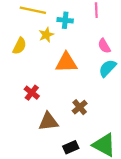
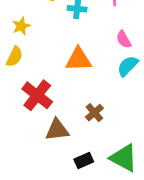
yellow star: (46, 35) -> (21, 26), moved
yellow semicircle: (20, 46) -> (15, 57), moved
red cross: (32, 93) -> (37, 95), size x1.6

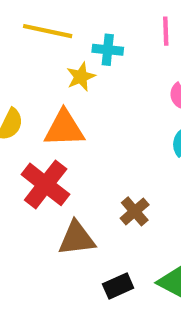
yellow star: (21, 26) -> (81, 77), moved
orange triangle: (78, 59) -> (64, 129), moved

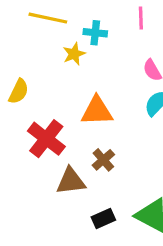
orange triangle: (64, 129) -> (97, 111), moved
brown cross: (135, 211) -> (103, 160), moved

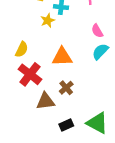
yellow semicircle: (19, 91) -> (22, 49), moved

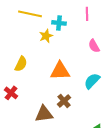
cyan semicircle: (100, 52) -> (92, 81), moved
red cross: (30, 74) -> (11, 93), moved, size x0.6

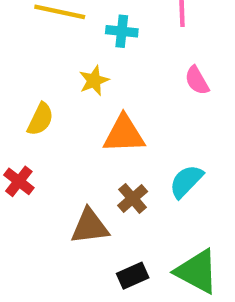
yellow star: (46, 36) -> (94, 81), moved
cyan semicircle: (92, 81) -> (186, 181), moved

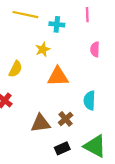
pink semicircle: (197, 81) -> (95, 49), turned 32
cyan semicircle: (186, 181) -> (89, 100), turned -42
brown cross: (133, 198) -> (66, 119), moved

